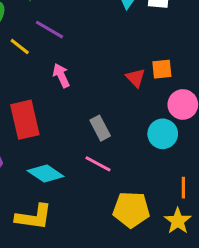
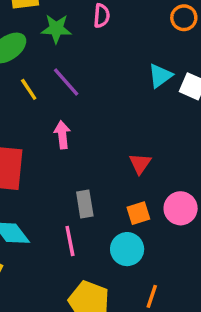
orange square: (162, 69) -> (138, 213), moved, turned -30
cyan circle: (163, 134) -> (127, 249), moved
pink line: (98, 164) -> (70, 241), turned 32

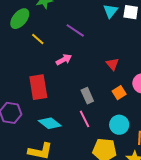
purple line: (66, 82) -> (75, 30), moved
pink arrow: (62, 135) -> (64, 60), turned 84
cyan circle: (127, 249) -> (119, 125), moved

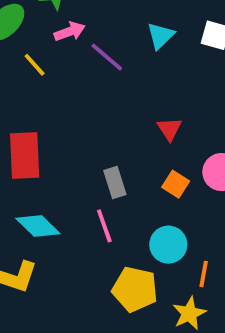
cyan triangle: (110, 11) -> (160, 36), moved
pink arrow: (64, 60) -> (70, 31), moved
orange square: (119, 93) -> (176, 184), turned -32

